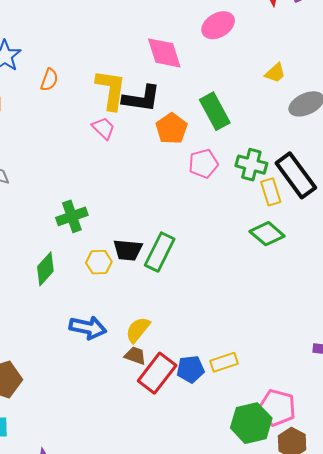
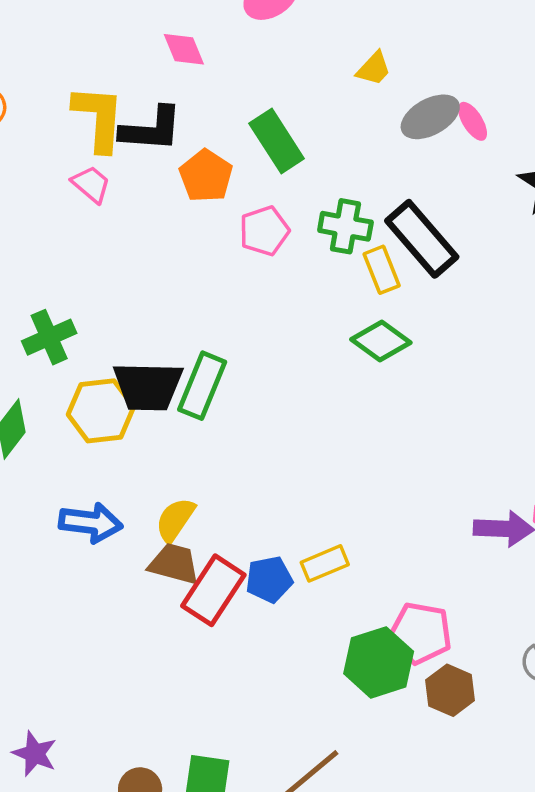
pink diamond: (164, 53) -> (184, 49), size x0.7
black trapezoid: (128, 250) -> (148, 386), size x1.4
yellow hexagon: (99, 262) -> (101, 411), size x1.5
brown trapezoid: (135, 356) -> (174, 564), size x1.4

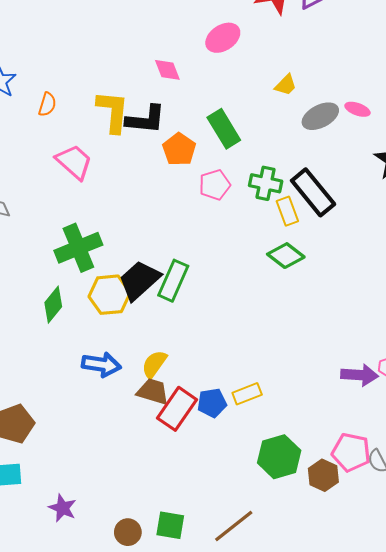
pink ellipse: (473, 121) -> (357, 109), moved, turned -40
pink trapezoid: (91, 184) -> (74, 162), moved, size x1.5
green cross: (49, 337) -> (78, 248), size x1.4
black trapezoid: (148, 386) -> (139, 280), turned 135
pink pentagon: (420, 633) -> (351, 452), moved

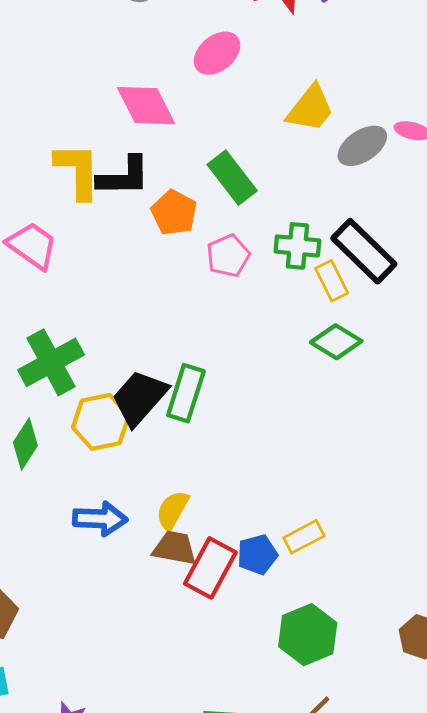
pink diamond: (167, 70) -> (146, 106), size x1.6
yellow trapezoid: (286, 85) -> (310, 108), size x1.6
green hexagon: (279, 457) -> (308, 635), moved

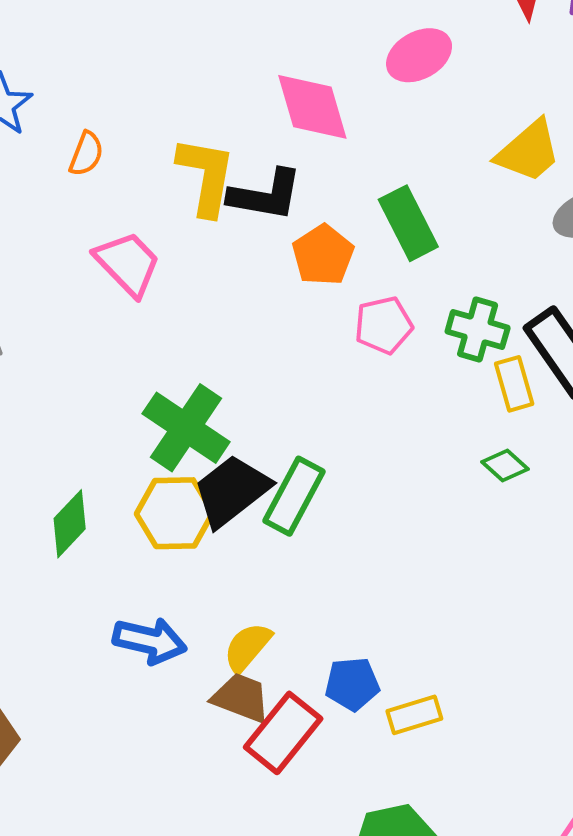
green diamond: (336, 342) -> (505, 466), size x0.7
green cross: (51, 362) -> (186, 428), moved, turned -38
blue pentagon: (257, 555) -> (352, 684), moved

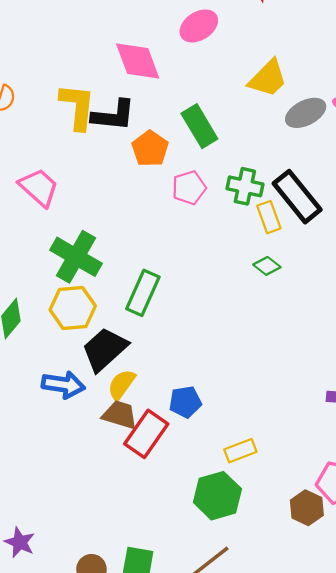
pink trapezoid: (128, 264) -> (39, 187), moved
black trapezoid: (232, 491) -> (105, 349), moved
yellow rectangle: (414, 715) -> (240, 451), moved

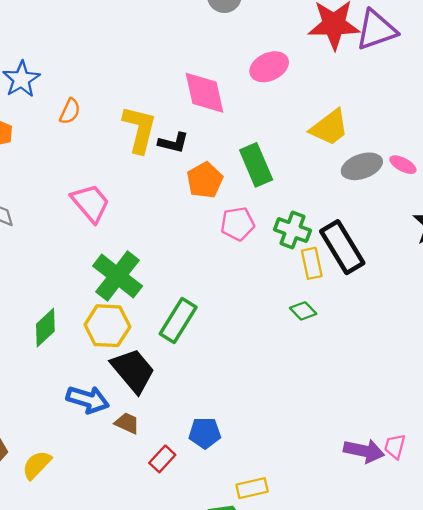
black L-shape: (113, 115) -> (173, 143), size x0.7
black trapezoid: (105, 349) -> (133, 370), turned 84
yellow semicircle: (122, 385) -> (37, 465), moved
brown trapezoid: (120, 415) -> (127, 423), moved, size x0.7
red rectangle: (146, 434) -> (162, 459), size x0.6

